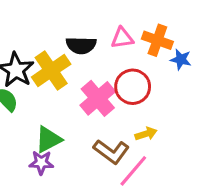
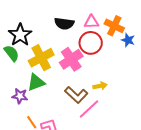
yellow cross: (51, 71) -> (41, 58), moved
red circle: (133, 87) -> (91, 43), moved
purple star: (41, 163) -> (20, 96), moved

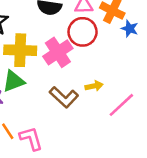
yellow cross: (41, 58) -> (20, 50), turned 30
pink line: (89, 109) -> (121, 105), moved

